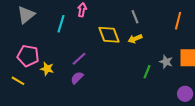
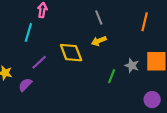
cyan line: (61, 24) -> (28, 32), moved
yellow diamond: (109, 35) -> (71, 53), moved
purple semicircle: (77, 78) -> (25, 85), moved

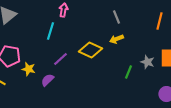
yellow diamond: (71, 53) -> (90, 50), turned -45

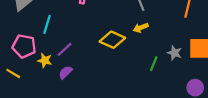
cyan line: (50, 31) -> (47, 24), moved
purple line: (60, 59) -> (64, 49), moved

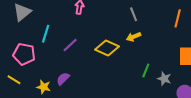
purple line: (64, 49) -> (70, 45), moved
gray star: (174, 53) -> (164, 79), moved
yellow star: (45, 60) -> (44, 87), moved

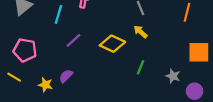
cyan line: (46, 34) -> (58, 14), moved
yellow arrow: (134, 37) -> (141, 32), turned 64
green line: (146, 70) -> (141, 67), moved

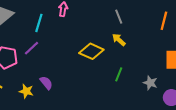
purple line: (74, 40) -> (32, 48), moved
purple semicircle: (66, 76) -> (46, 83), turned 96

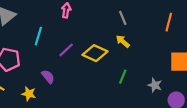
cyan line: (39, 23) -> (38, 36), moved
purple line: (32, 48) -> (66, 50), moved
purple semicircle: (46, 83) -> (48, 77), moved

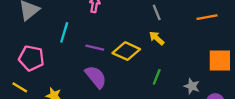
orange line: (169, 22) -> (207, 17), turned 66
purple line: (66, 50) -> (95, 48), turned 56
purple semicircle: (48, 77) -> (96, 77), moved, size x1.5

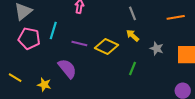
pink pentagon: (31, 58) -> (29, 38), moved
purple semicircle: (96, 77) -> (67, 69), moved
gray star: (192, 86) -> (157, 48), moved

